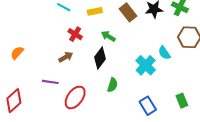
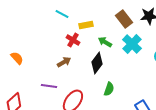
yellow rectangle: (95, 11) -> (86, 25), moved
orange semicircle: (17, 53) -> (17, 58), turned 96
cyan cross: (146, 65) -> (132, 44), moved

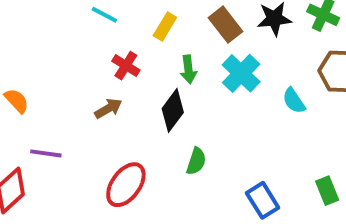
yellow rectangle: (86, 25) -> (165, 26), moved, turned -48
green arrow: (105, 42) -> (188, 69), turned -128
purple line: (49, 86) -> (46, 153), moved

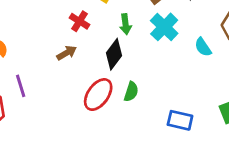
purple line: (46, 153) -> (21, 86), turned 65
red ellipse: (126, 185) -> (98, 94), moved
blue rectangle: (263, 200) -> (180, 120), turned -45

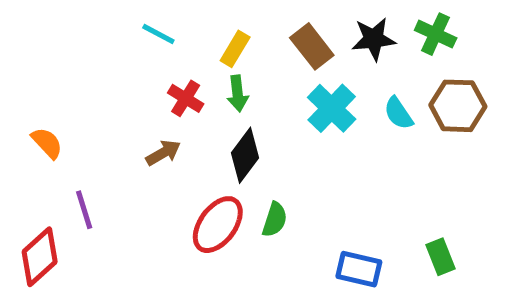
green arrow: (125, 24) -> (238, 93), moved
cyan semicircle: (203, 47) -> (398, 113), moved

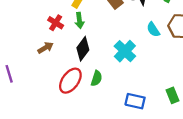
cyan cross: (332, 108) -> (125, 51), moved

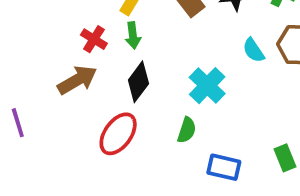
brown arrow: (45, 48) -> (77, 80), size x1.5
green semicircle: (97, 78) -> (187, 130), moved

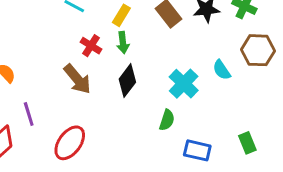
cyan semicircle: (254, 50) -> (222, 70), moved
brown arrow: (77, 80) -> (77, 79), turned 80
red ellipse: (118, 134) -> (70, 143), moved

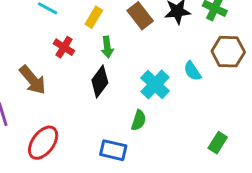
green arrow: (123, 43) -> (107, 47), moved
brown arrow: (77, 79) -> (33, 80), moved
green rectangle: (247, 143) -> (218, 143), turned 54
blue rectangle: (197, 150) -> (113, 150), moved

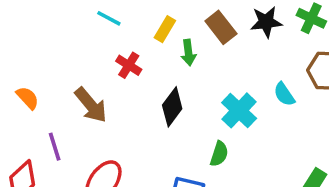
green arrow: (107, 47) -> (188, 53), moved

